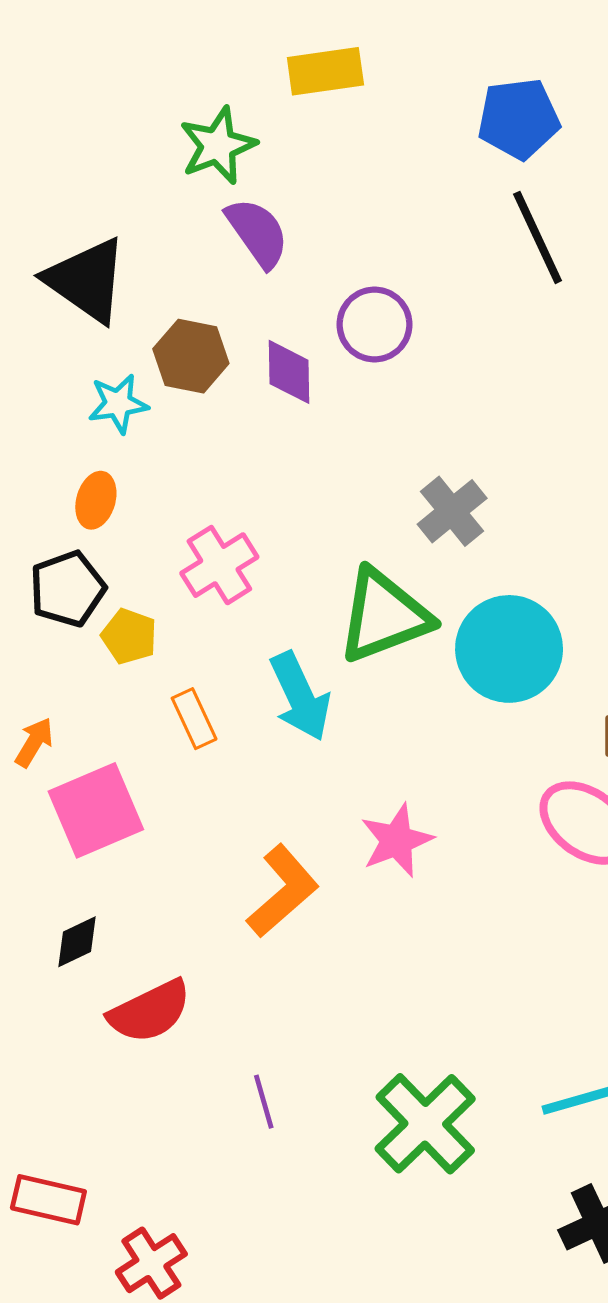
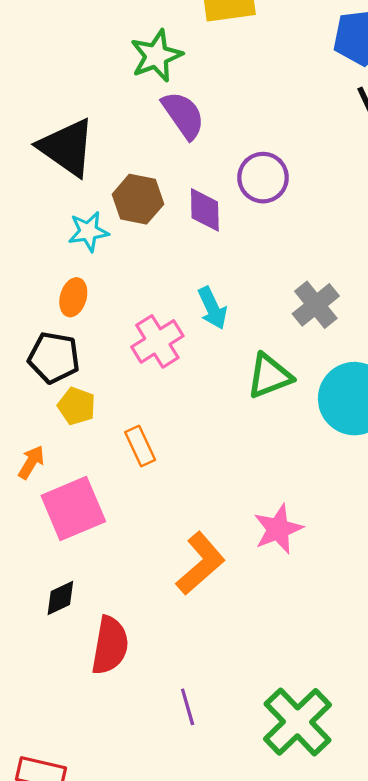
black pentagon: (67, 589) -> (54, 358), turned 30
green triangle: (384, 616) -> (269, 376), size x0.7
yellow pentagon: (129, 636) -> (77, 406), moved
cyan arrow: (300, 696) -> (212, 308), moved, size x0.7
red semicircle: (150, 1011) -> (110, 645), turned -54

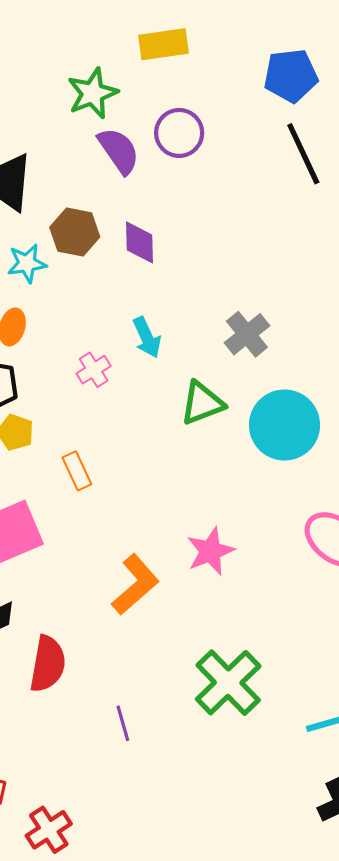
purple circle: (263, 178) -> (179, 133), moved
pink cross: (157, 341) -> (94, 370), size x0.7
green cross: (298, 722) -> (228, 683), moved

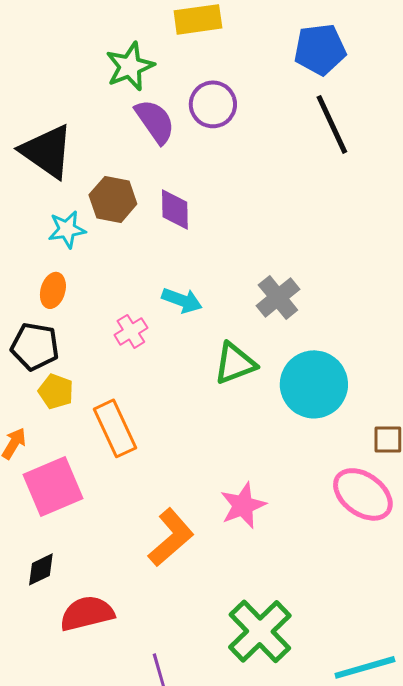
cyan arrow: (147, 337) -> (182, 300), turned -45
orange rectangle: (77, 471) -> (115, 428), size x1.5
red semicircle: (48, 664) -> (87, 613), turned -114

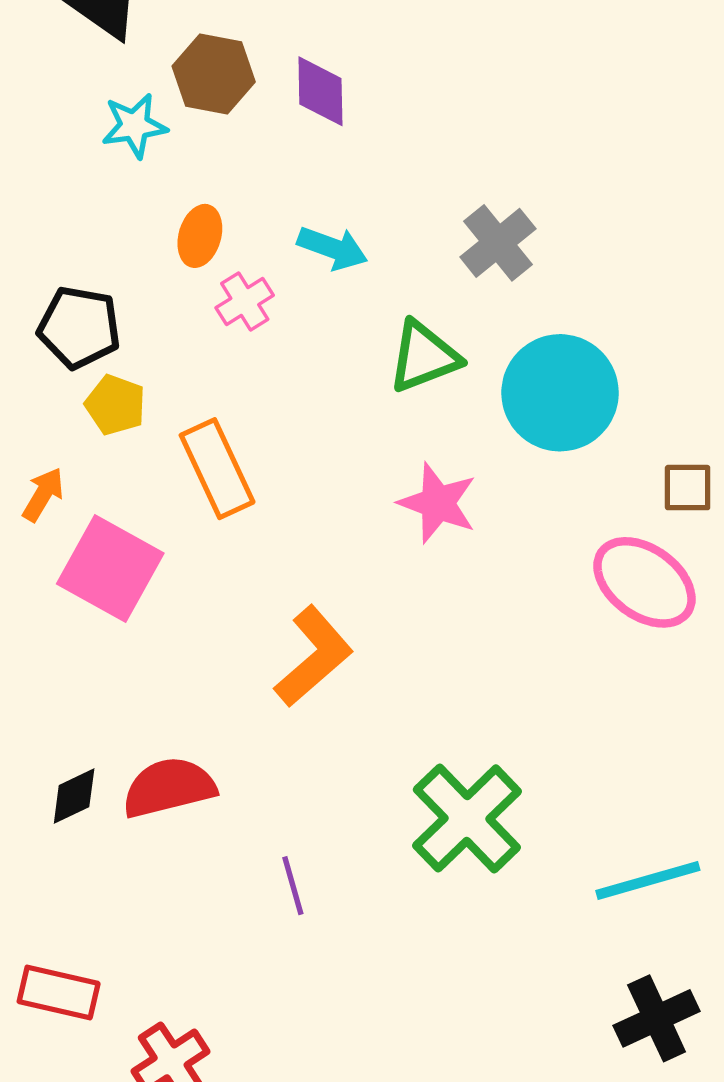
orange ellipse: (53, 290) -> (200, 236), moved
pink square: (53, 486) -> (110, 569), turned -38
pink star: (243, 505) -> (438, 503), moved, turned -30
black diamond: (41, 569) -> (74, 796), moved

